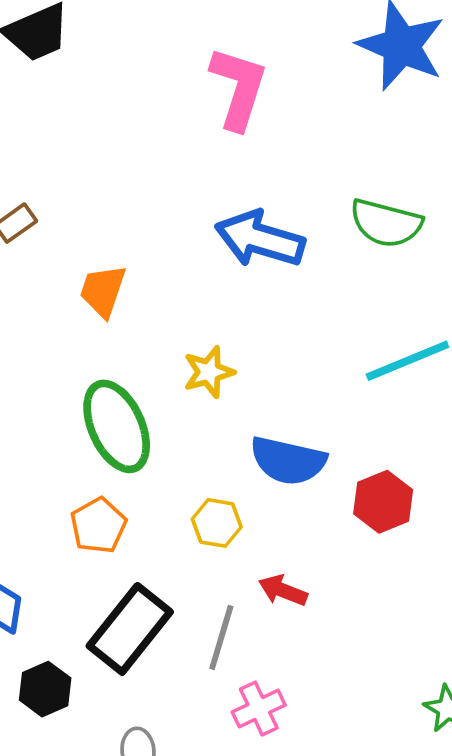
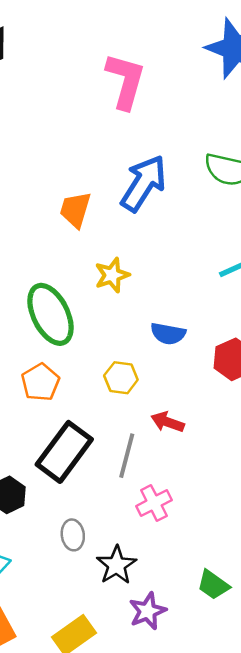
blue arrow: (260, 239) -> (144, 183), turned 108
orange trapezoid: (103, 291) -> (75, 210), moved
blue semicircle: (288, 461) -> (168, 334), size x0.7

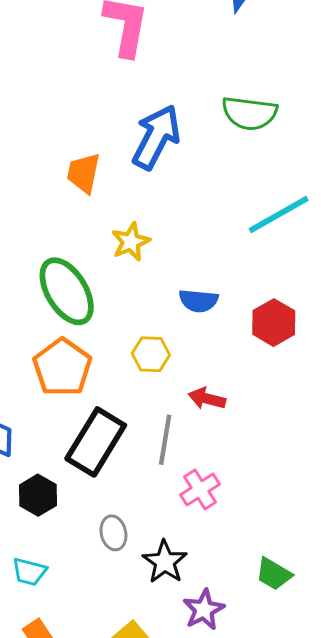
orange pentagon: (40, 382) -> (62, 367), size x1.4

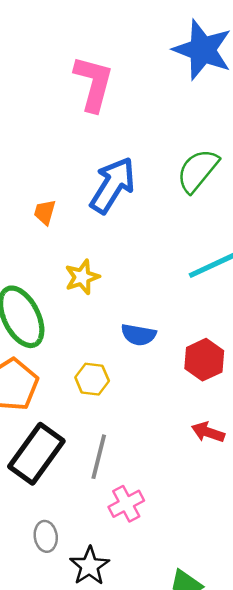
green semicircle: (249, 113) -> (198, 171), turned 117
orange trapezoid: (83, 173) -> (45, 212), size x0.7
red arrow: (207, 399) -> (208, 432), moved

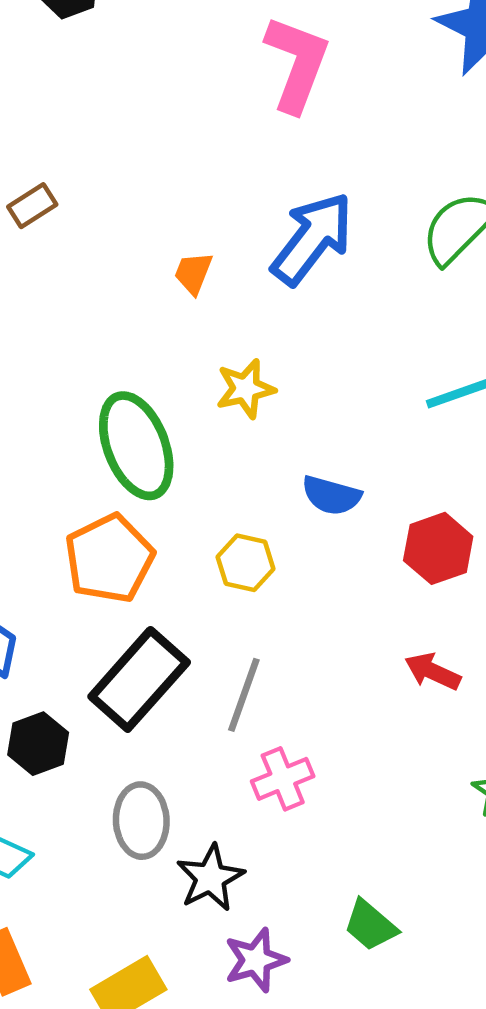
gray ellipse: (46, 536) -> (141, 821), size x1.4

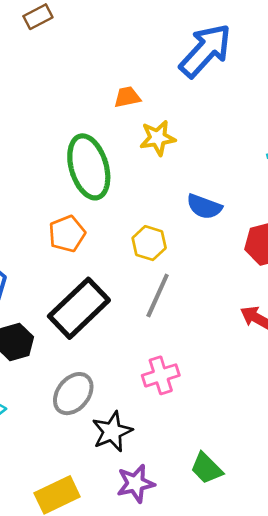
orange trapezoid: (193, 273) -> (127, 97), moved, turned 52
orange pentagon: (109, 559) -> (67, 234), size x0.7
gray line: (244, 695) -> (158, 295), moved
gray ellipse: (141, 821) -> (73, 394), turned 36

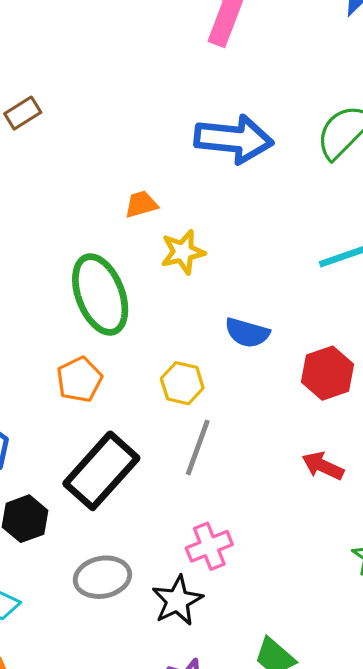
blue arrow: (205, 51) -> (234, 139), turned 58
gray ellipse: (73, 394) -> (102, 577), turned 45
black star: (112, 432) -> (177, 601), moved

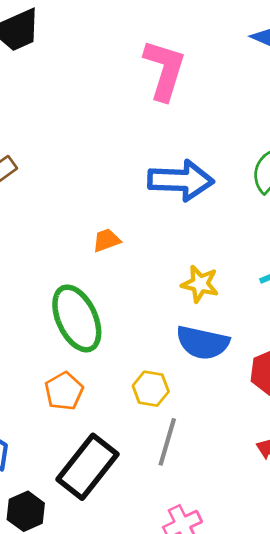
yellow star: (183, 252) -> (200, 284), moved, turned 30
blue semicircle: (247, 333) -> (203, 343), size x1.4

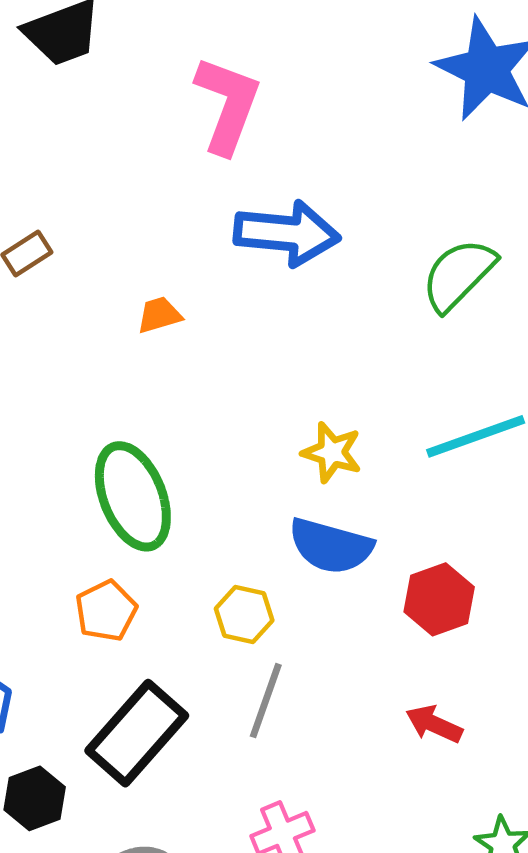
pink L-shape: (164, 70) -> (228, 105), moved
blue arrow: (181, 180) -> (287, 233), moved
orange trapezoid: (106, 240) -> (159, 315), moved

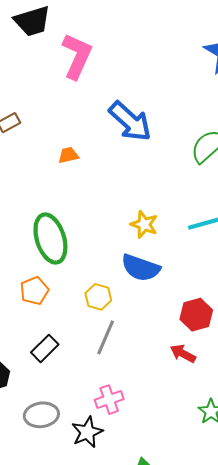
pink L-shape: (228, 105) -> (77, 56), moved
blue arrow: (287, 233) -> (130, 121), turned 33
red hexagon: (439, 599) -> (196, 315), moved
black rectangle: (137, 733) -> (45, 348), size x0.6

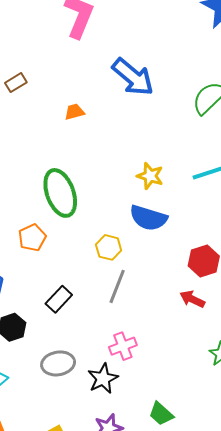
orange pentagon: (34, 291) -> (32, 238), moved

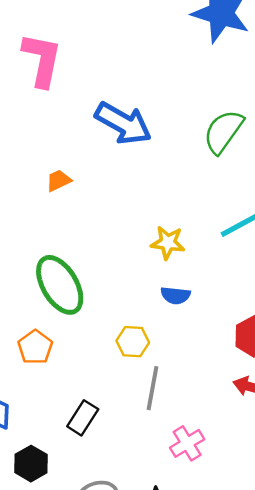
blue semicircle: (148, 218) -> (175, 295), size x0.6
pink cross: (123, 346) -> (187, 443), moved

